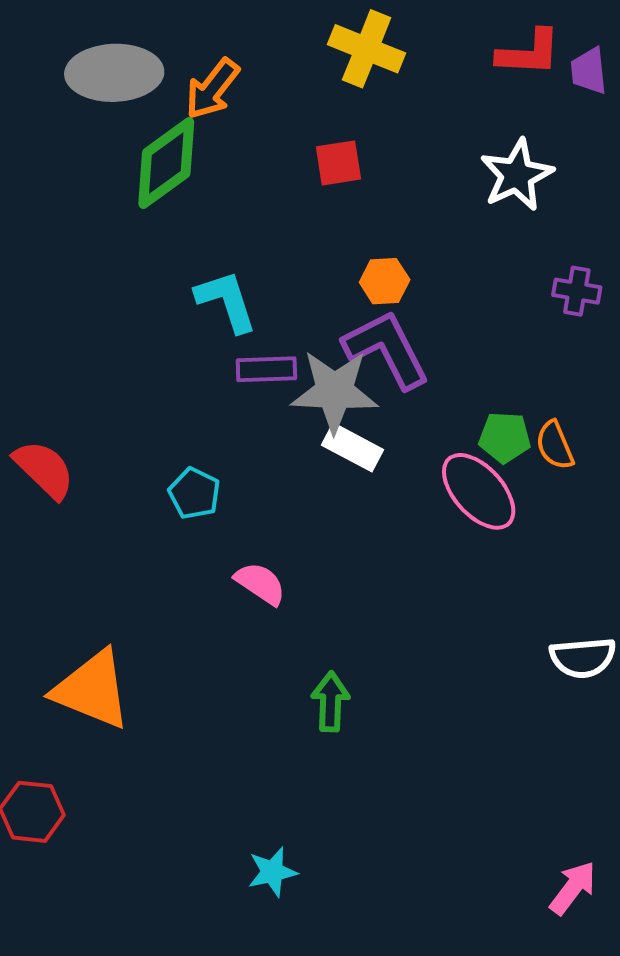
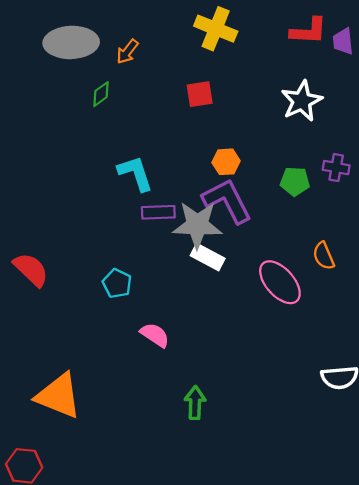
orange arrow: (212, 89) -> (127, 52), size x0.7
green diamond: (166, 163) -> (101, 94), size x0.5
green pentagon: (505, 437) -> (295, 181), moved

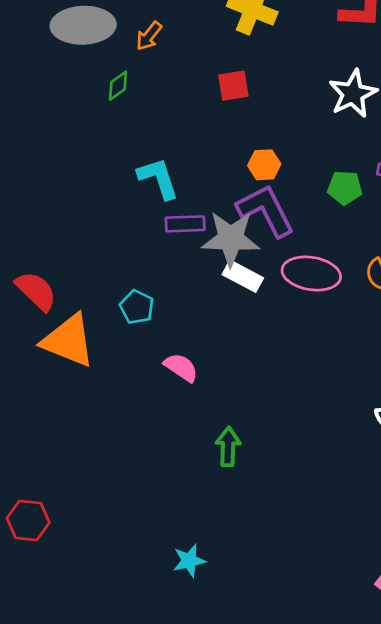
pink ellipse: (280, 282) -> (311, 274), moved, turned -39
orange triangle: (59, 396) -> (68, 341), moved

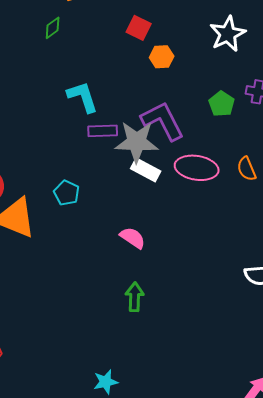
red square: (233, 86) -> (139, 28), turned 35
orange hexagon: (264, 165) -> (162, 57), moved
green pentagon: (345, 188) -> (222, 104), turned 30
pink semicircle: (181, 367) -> (133, 238), moved

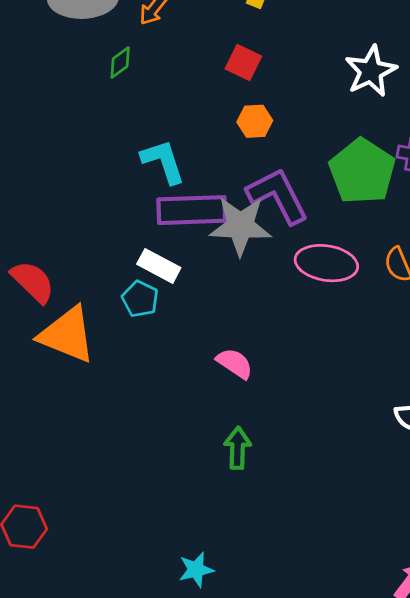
orange hexagon: (162, 57) -> (255, 121), moved
green pentagon: (222, 104) -> (362, 171), size x1.8
purple rectangle: (103, 131) -> (192, 210), size x1.6
white rectangle: (146, 170) -> (159, 266), moved

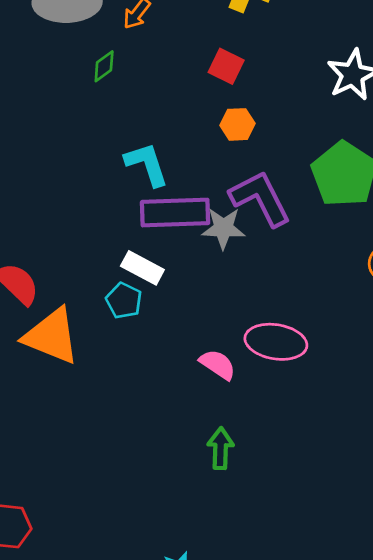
gray star: (240, 226) -> (223, 228), size x0.7
pink ellipse: (326, 263) -> (276, 342), moved

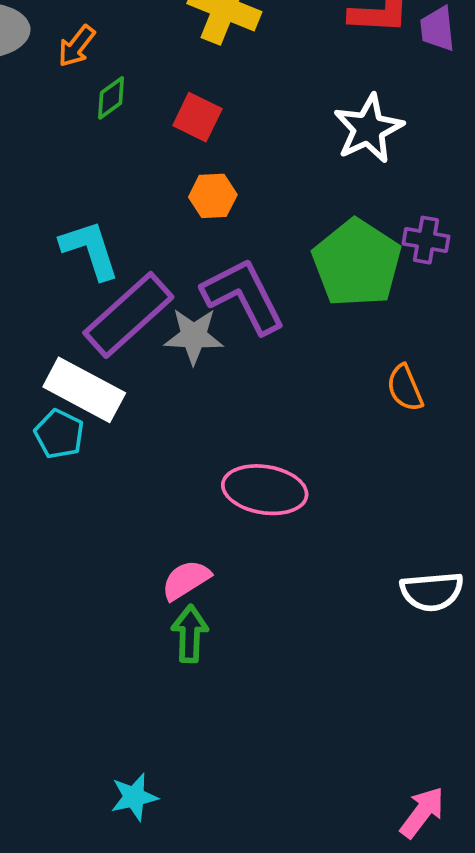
green diamond: (104, 66) -> (111, 98), moved
purple rectangle: (175, 213) -> (128, 315), turned -40
white rectangle: (142, 268) -> (84, 390), size x1.4
pink semicircle: (218, 365) -> (186, 580), moved, turned -66

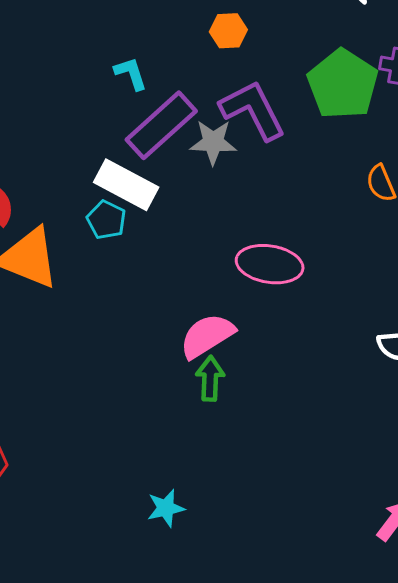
cyan L-shape: (90, 250) -> (131, 73), size x0.7
pink semicircle: (186, 580) -> (207, 336), size x1.4

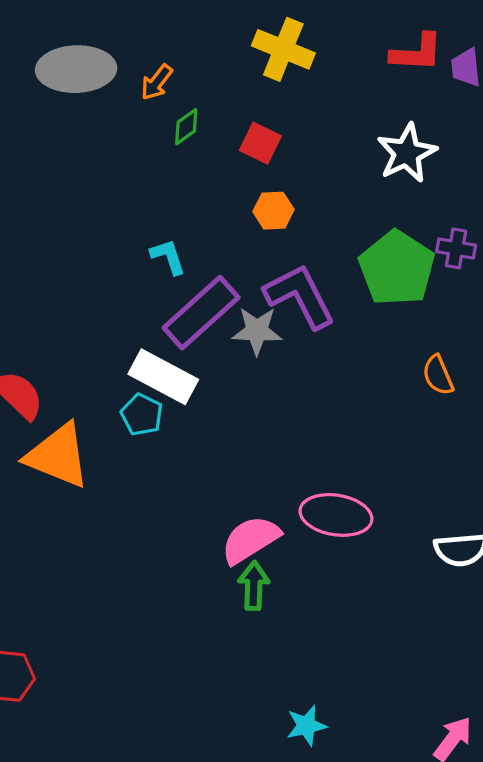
pink ellipse: (270, 264) -> (336, 515), moved
cyan star: (166, 508) -> (306, 726), moved

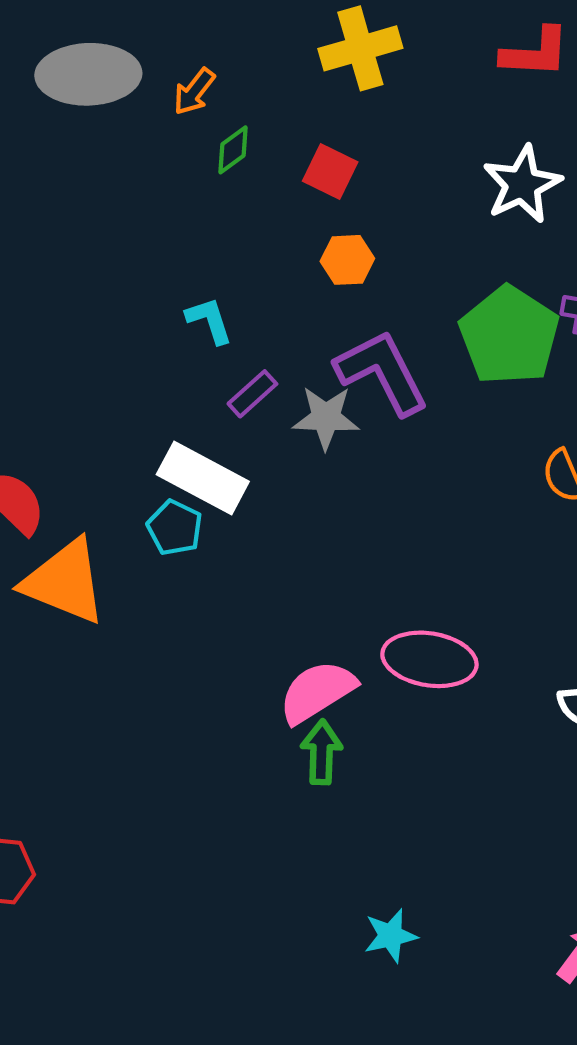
yellow cross: (283, 49) -> (360, 48), turned -38
purple rectangle: (201, 313) -> (252, 394), size x0.5

